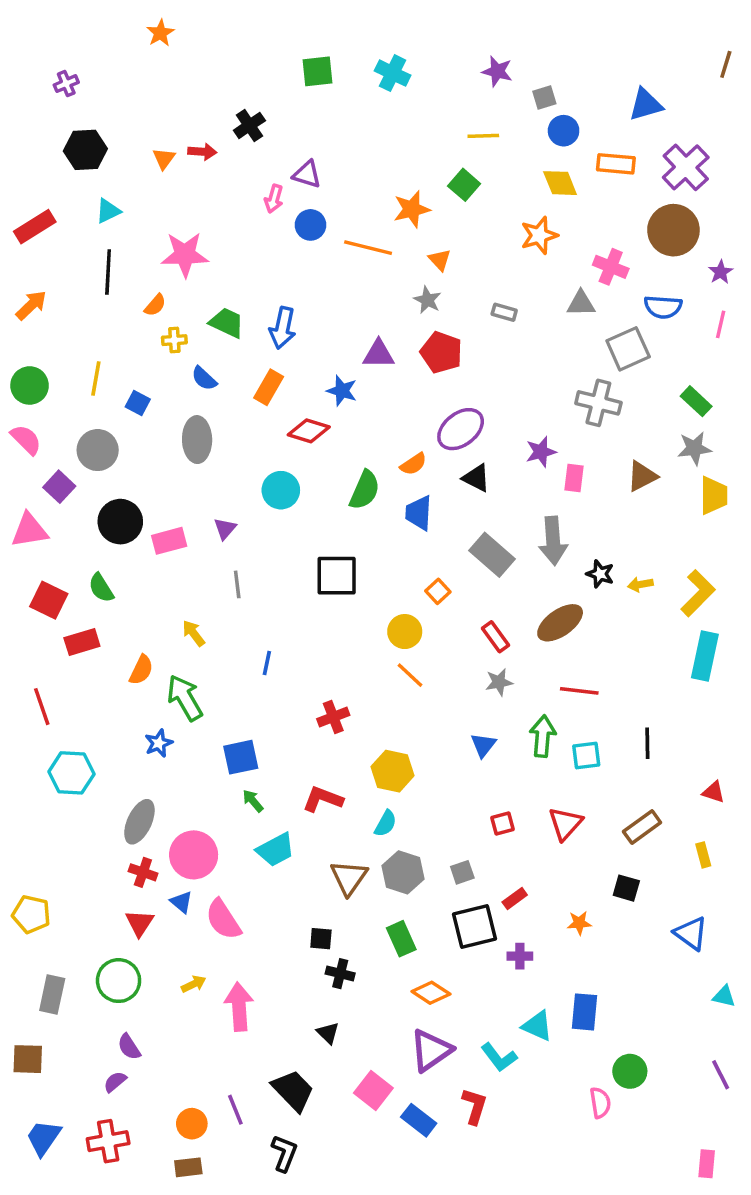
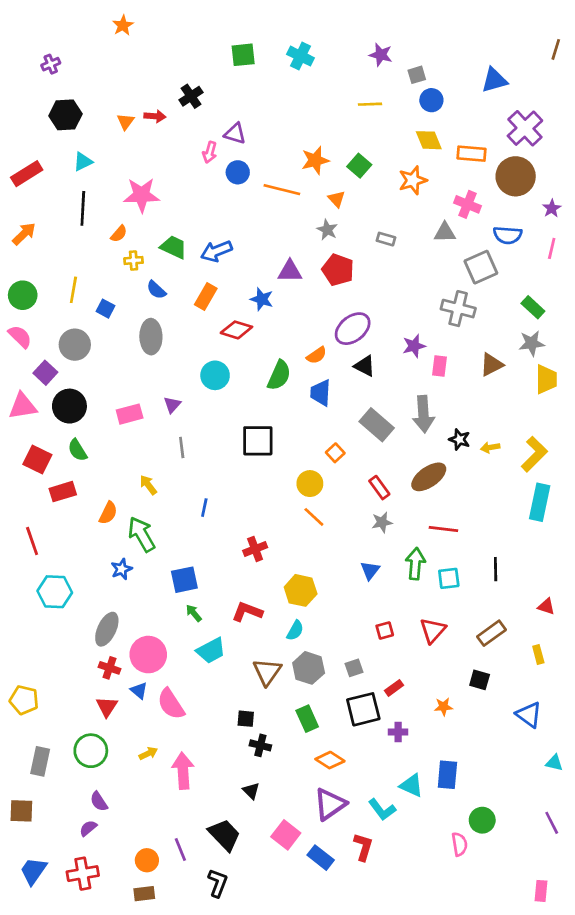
orange rectangle: (616, 164) -> (472, 154), moved
green square: (464, 185) -> (359, 166), moved
blue arrow: (283, 328) -> (216, 251), turned 56
black circle: (120, 522) -> (69, 406), moved

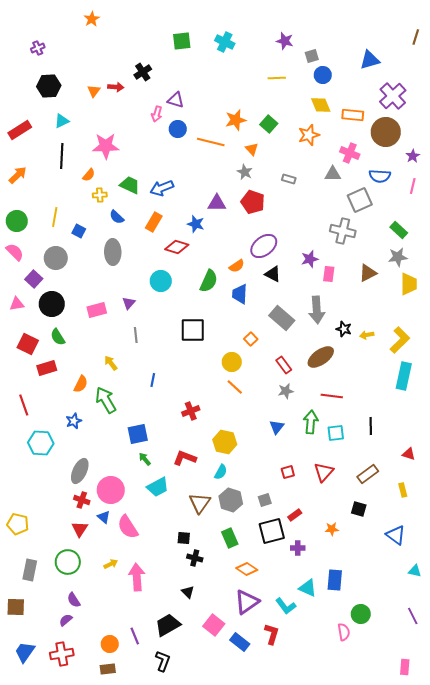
pink triangle: (23, 406) -> (17, 304), size x0.7
blue star: (122, 569) -> (74, 421), moved
black trapezoid: (224, 835) -> (168, 625), turned -76

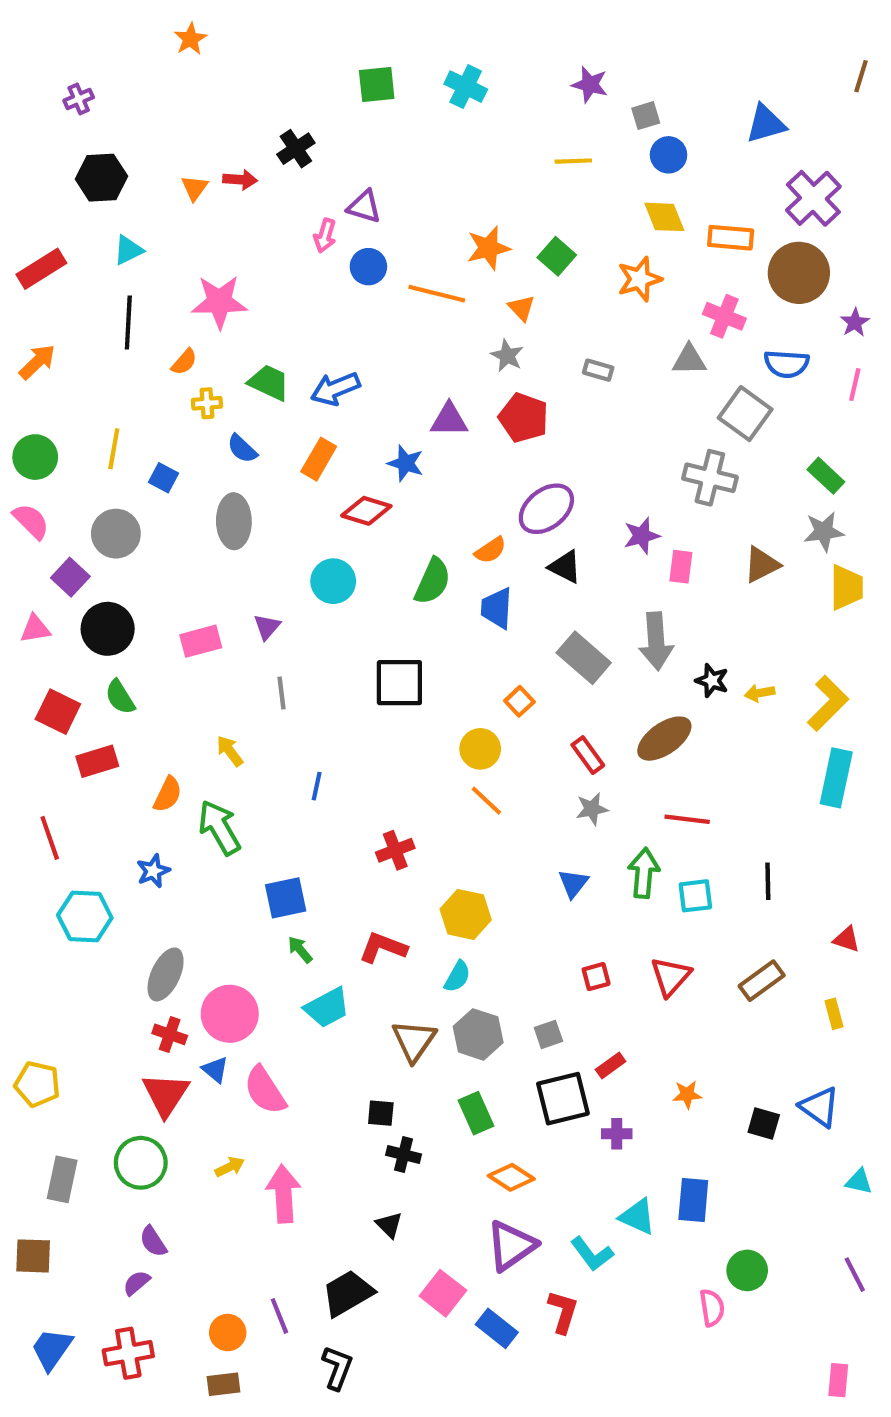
gray square: (360, 200) -> (745, 414), turned -30
black square: (359, 509) -> (764, 1123), moved
red triangle: (80, 529) -> (166, 1094), size x1.4

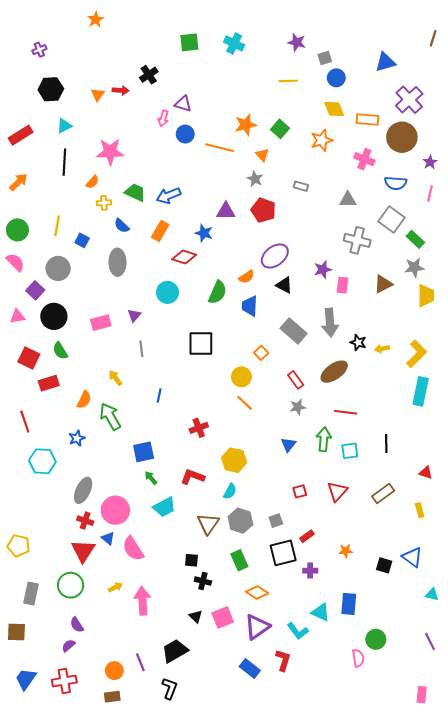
gray triangle: (689, 360) -> (348, 200), moved
gray square: (745, 414) -> (391, 220), moved
pink square: (443, 1293) -> (223, 617), moved, turned 30

